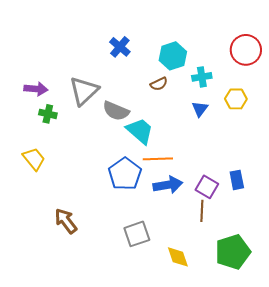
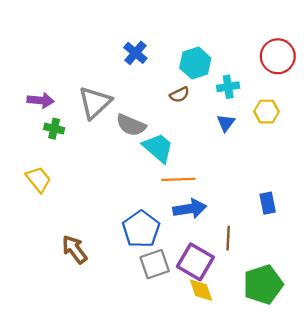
blue pentagon: (125, 174) -> (141, 229), moved
purple square: (207, 187) -> (195, 262), moved, size x1.4

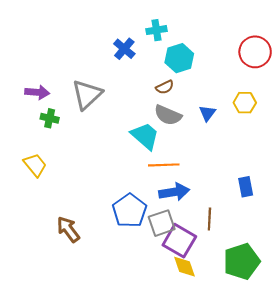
cyan cross: (228, 87) -> (156, 30), moved
gray semicircle: (131, 125) -> (168, 115), moved
gray square: (155, 264) -> (162, 223), moved

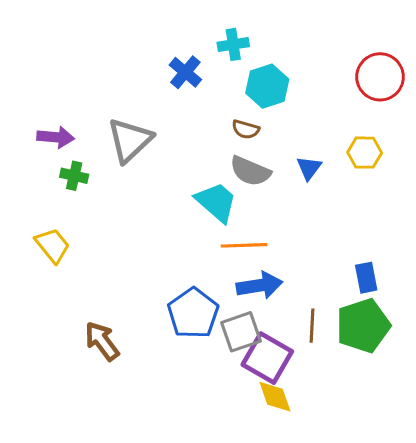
brown semicircle: (165, 87) -> (246, 129), turned 42
green pentagon: (242, 261) -> (363, 326), moved

